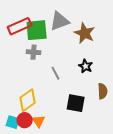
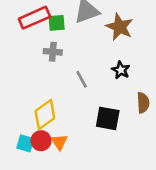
green square: (37, 30) -> (57, 23), size x0.6

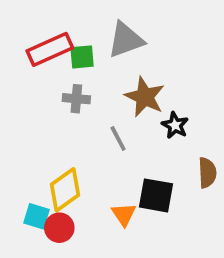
brown star: (119, 27) -> (145, 97), moved
orange triangle: (59, 142) -> (124, 214), moved
cyan square: (25, 143) -> (37, 216), moved

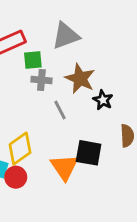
green square: (82, 57) -> (33, 60), moved
gray cross: (76, 99) -> (41, 80), moved
orange triangle: (124, 214) -> (64, 167), size x1.5

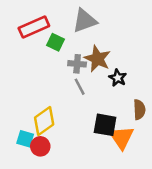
green square: (33, 60) -> (56, 42), turned 30
gray cross: (41, 80) -> (77, 64), moved
orange triangle: (64, 167) -> (122, 137), moved

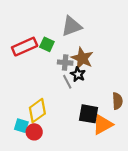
red rectangle: (34, 27) -> (25, 47), moved
black star: (118, 78) -> (78, 74), moved
orange triangle: (122, 137) -> (102, 124), turned 35

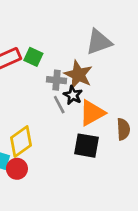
gray triangle: (72, 26) -> (99, 42), moved
orange triangle: (102, 124) -> (92, 113), moved

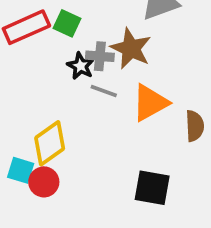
black star: (73, 95) -> (81, 66), moved
gray line: (59, 105) -> (104, 91), turned -42
black square: (87, 146) -> (152, 188), moved

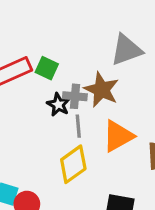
gray line: (104, 91) -> (78, 126), turned 65
yellow diamond: (50, 143) -> (73, 164), moved

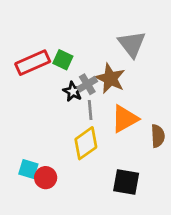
gray triangle: (126, 50) -> (132, 44), turned -48
gray cross: (75, 96) -> (87, 84), turned -36

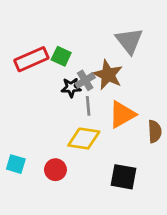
black star: (73, 91) -> (71, 88), turned -30
yellow diamond: (86, 143) -> (84, 139), turned 44
cyan square: (28, 169) -> (16, 164), moved
red circle: (46, 178) -> (55, 170), moved

